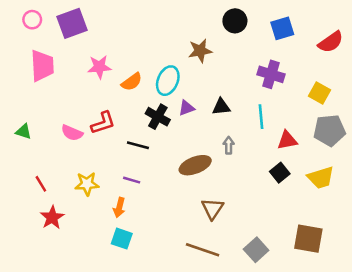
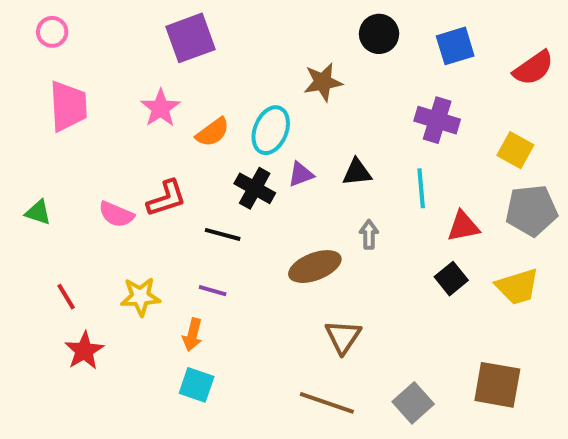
purple square: (72, 23) -> (191, 38), moved
pink star: (99, 67) -> (160, 108), turned -30

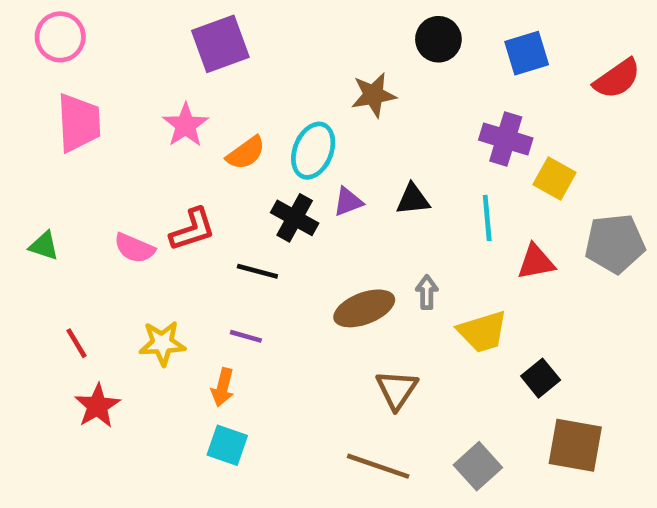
pink circle: (52, 32) -> (60, 37), size x1.4
yellow square: (515, 150) -> (554, 178), moved
gray arrow: (369, 234) -> (427, 292), moved
black square: (451, 279) -> (541, 378), moved
yellow trapezoid: (517, 287) -> (483, 332), moved

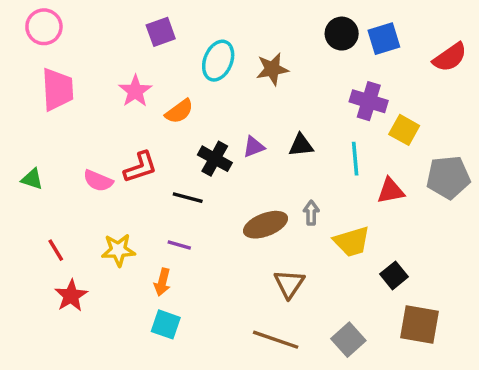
black circle: (438, 39) -> (342, 34), moved
purple square: (220, 44) -> (161, 32), size x0.7
cyan ellipse: (313, 151) -> (218, 61), moved

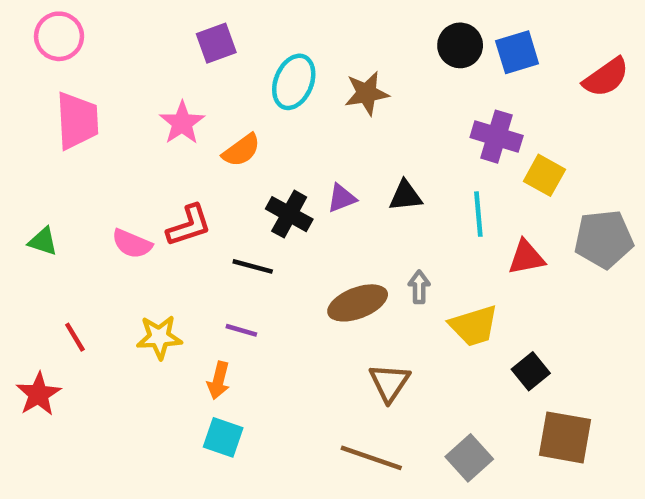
red star: (71, 296) -> (38, 394), moved

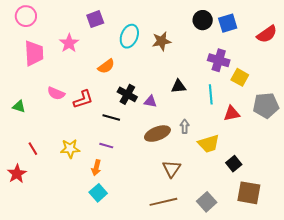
pink star: (182, 123) -> (69, 43), moved
purple triangle: (342, 198) -> (150, 101), moved, turned 32
pink semicircle: (132, 244) -> (56, 93), moved
cyan square: (223, 437) -> (98, 193), turned 30
brown line: (371, 458) -> (163, 202), turned -32

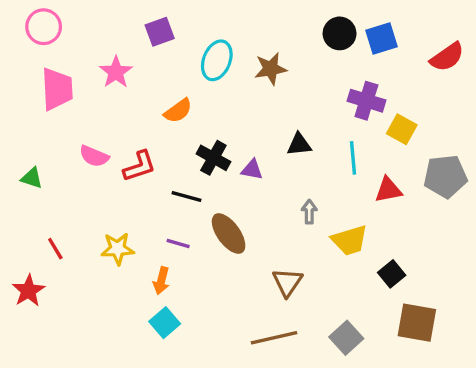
brown ellipse: (157, 134) -> (229, 234), moved, turned 75

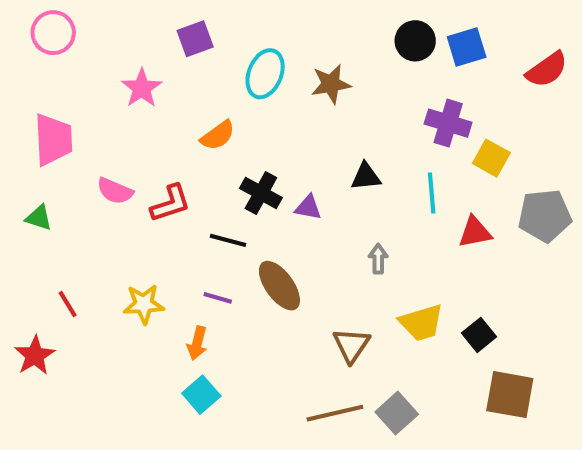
pink trapezoid: (57, 89) -> (53, 140), moved
yellow trapezoid: (350, 240) -> (421, 323), moved
gray square: (346, 338) -> (397, 413), moved

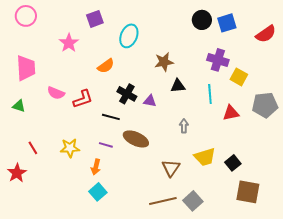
brown star: (331, 84) -> (164, 62), moved
brown ellipse: (279, 286) -> (136, 139), turned -30

